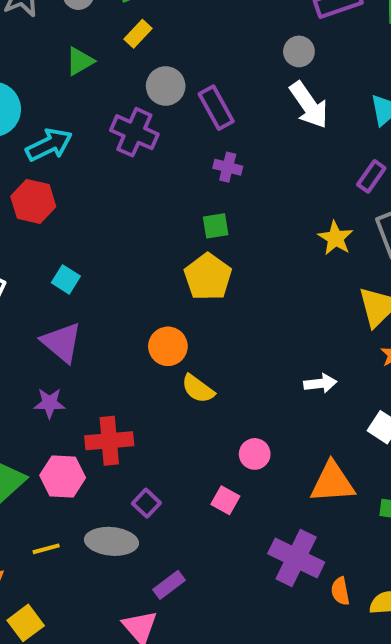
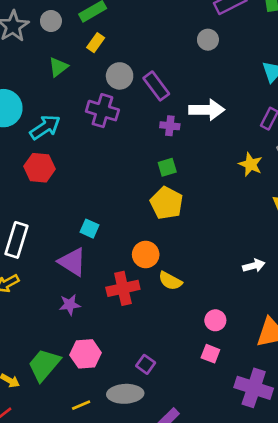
white arrow: (309, 105) -> (207, 110), moved, turned -48
cyan square: (66, 279) -> (90, 229), moved
red cross: (109, 441) -> (123, 288), moved
pink square: (225, 500) -> (210, 354), moved

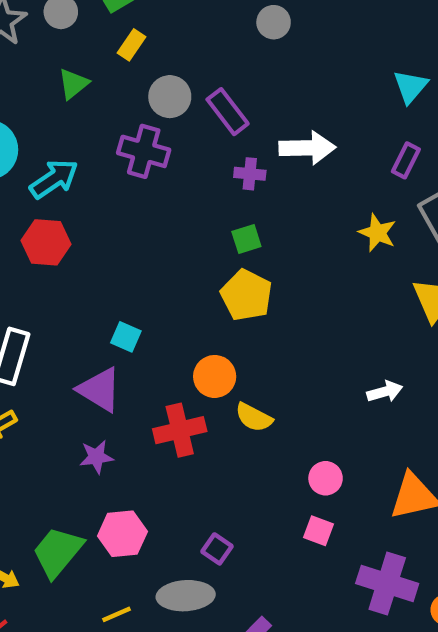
gray circle: (208, 40) -> (274, 22), moved

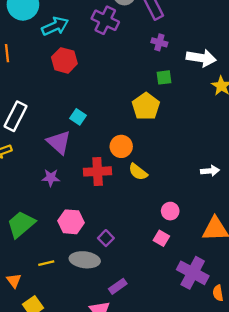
white arrow: (307, 148) -> (201, 58), moved
green square: (246, 239) -> (164, 77), moved
red hexagon: (46, 242) -> (64, 60), moved
pink hexagon: (122, 534) -> (71, 222), moved

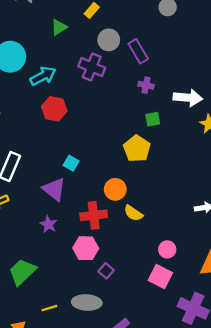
purple star: (51, 178) -> (48, 224), turned 30
pink hexagon: (71, 222) -> (86, 248), moved
purple square: (106, 238) -> (106, 271), moved
pink square: (161, 238) -> (160, 277), size x1.5

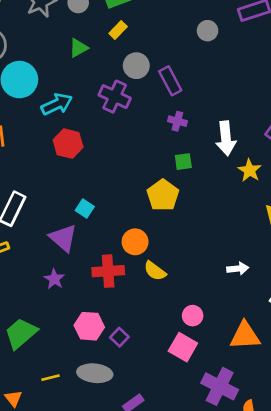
white arrow: (188, 98) -> (226, 138), turned 76
pink hexagon: (86, 248) -> (89, 326), moved

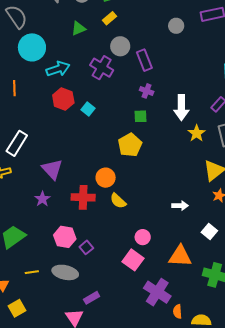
green square: (183, 162) -> (141, 116), moved
cyan square: (85, 208) -> (88, 109), moved

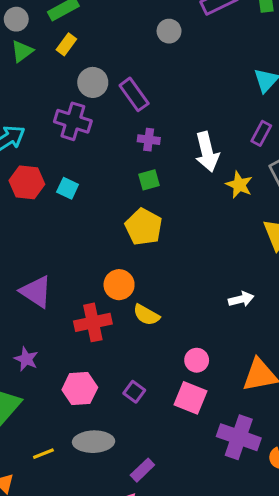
green triangle: (79, 29) -> (22, 51), moved
purple star: (42, 199) -> (26, 359), moved
purple square: (86, 247) -> (134, 392), moved

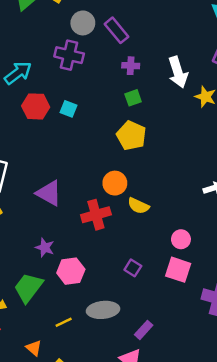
pink hexagon: (80, 389) -> (71, 271), moved

